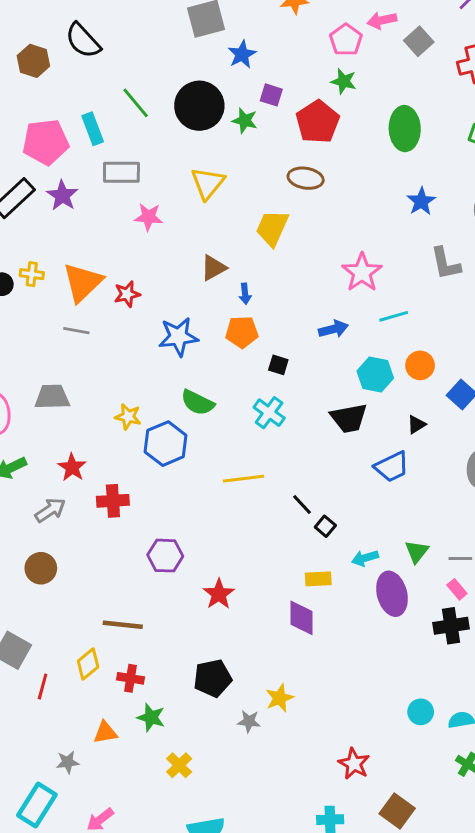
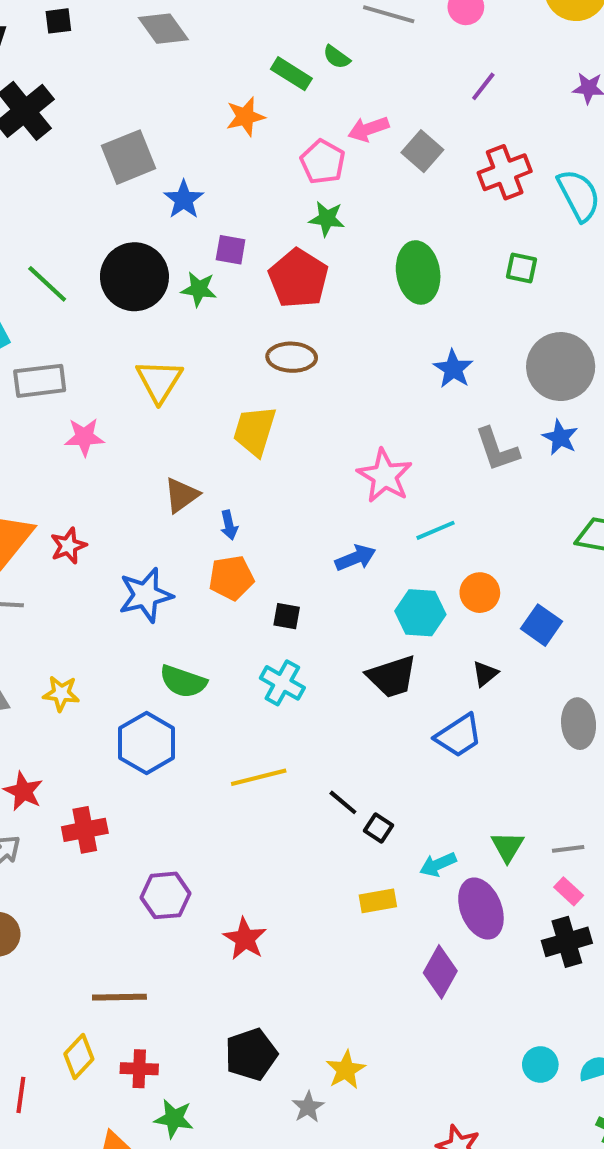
yellow star: (128, 417) -> (61, 693), moved
purple diamond: (302, 618) -> (440, 972), moved, turned 36
gray star: (249, 721) -> (308, 1107), turned -30

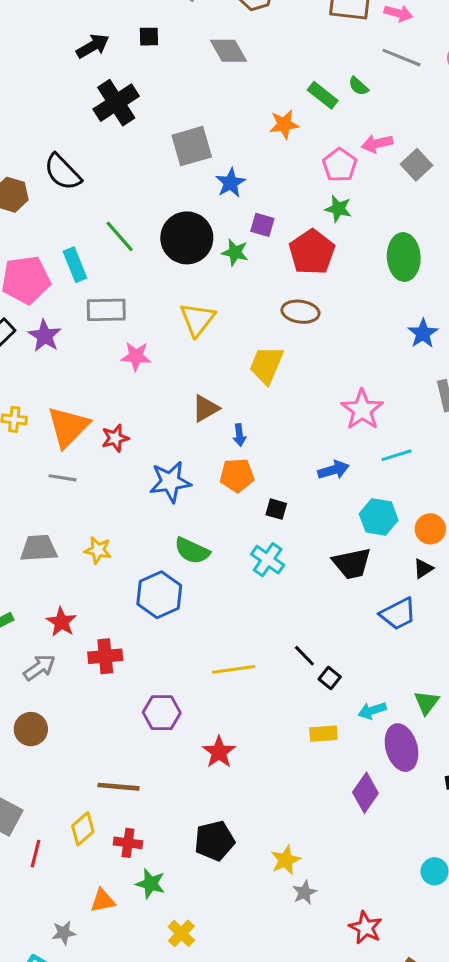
orange circle: (480, 593) -> (430, 529), moved
yellow line: (259, 777) -> (234, 669), moved
gray star: (308, 1107) -> (305, 892), moved

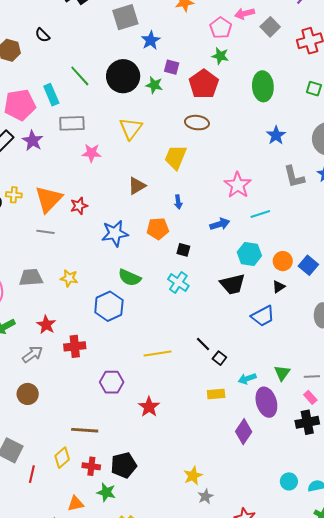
black semicircle: (63, 172) -> (42, 35), size x0.6
blue arrow: (239, 435) -> (178, 202), moved
black pentagon: (215, 841) -> (124, 465), moved

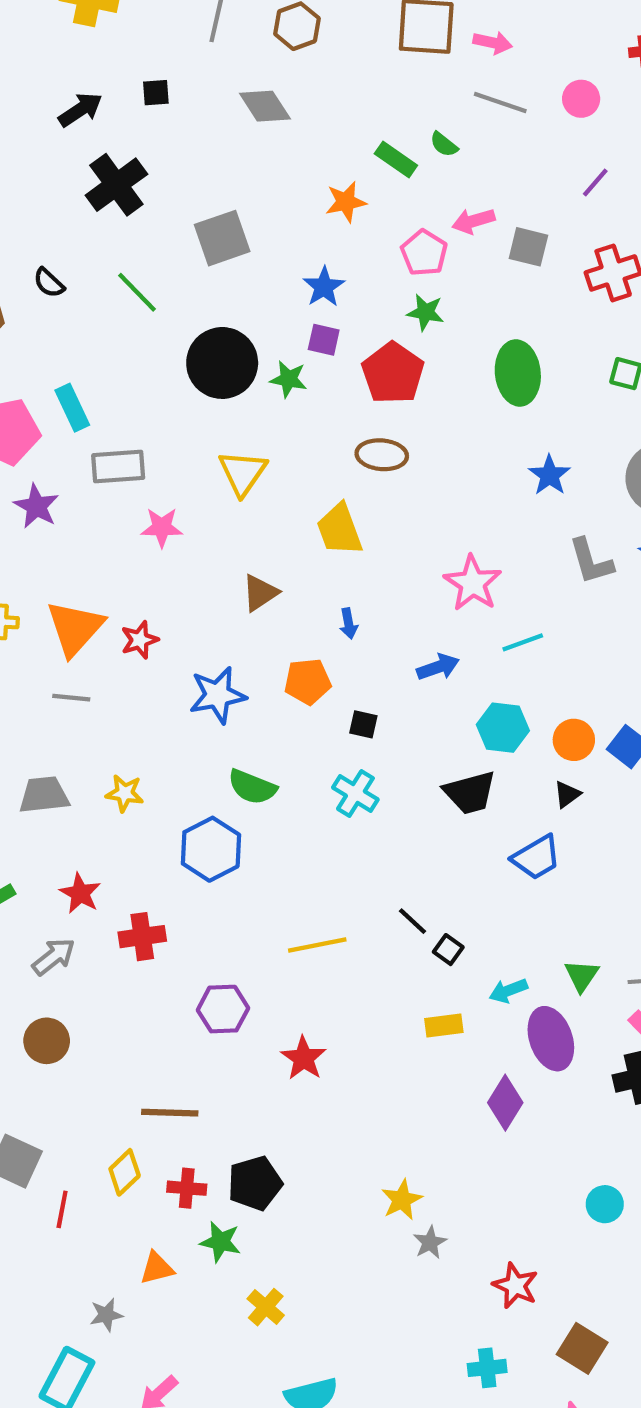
gray square: (270, 27) -> (528, 247), turned -30
blue star: (151, 40) -> (324, 287), moved
green line: (80, 76) -> (137, 292), moved
yellow trapezoid: (176, 157) -> (339, 530), turned -40

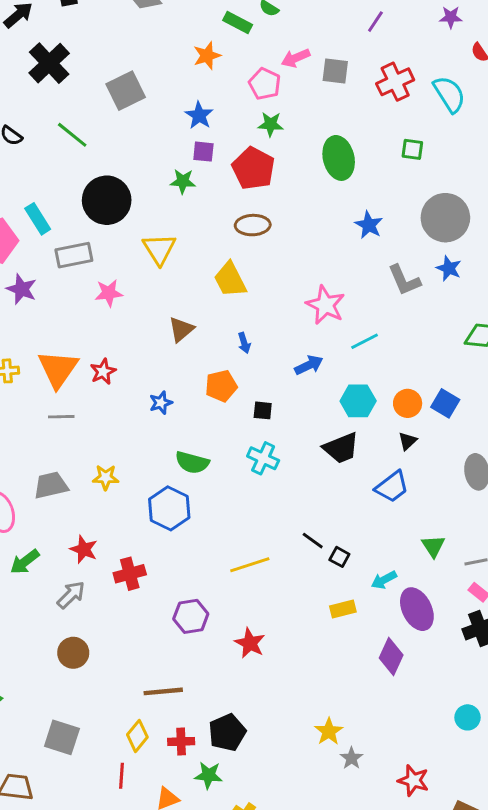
black circle: (222, 363) -> (107, 200), moved
blue star: (218, 695) -> (161, 403), size x0.6
green triangle: (582, 976) -> (433, 546), moved
red line: (62, 1209) -> (121, 776), moved

